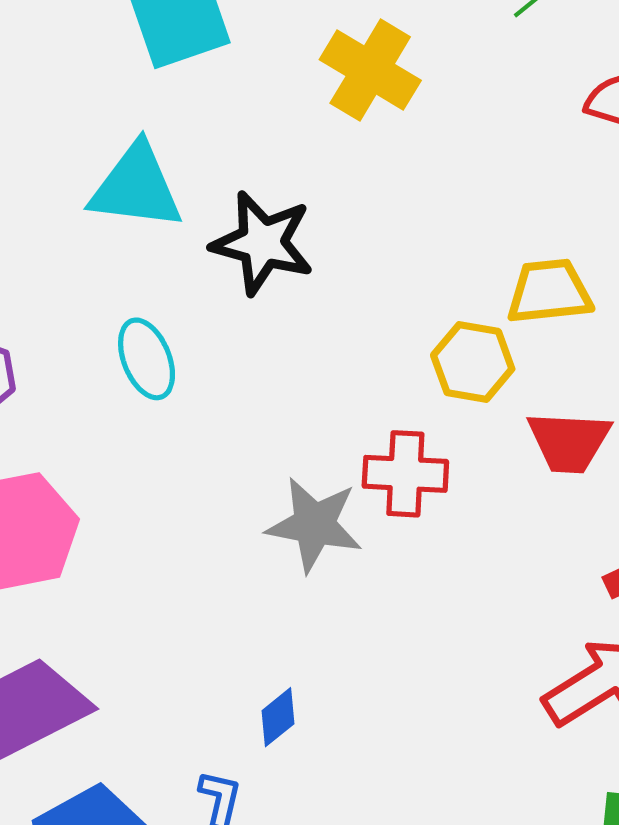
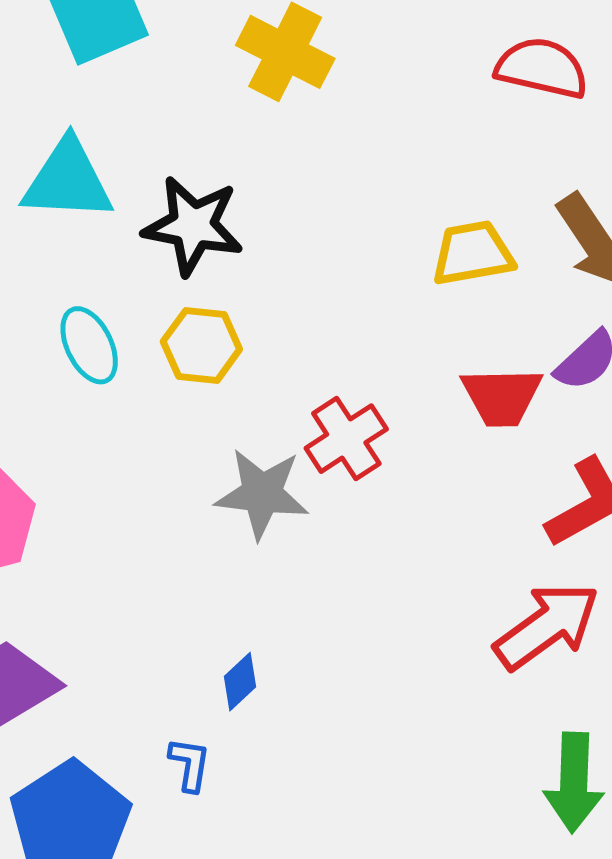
yellow hexagon: (473, 362) -> (201, 345), moved
red cross: (405, 474) -> (346, 439), turned -32

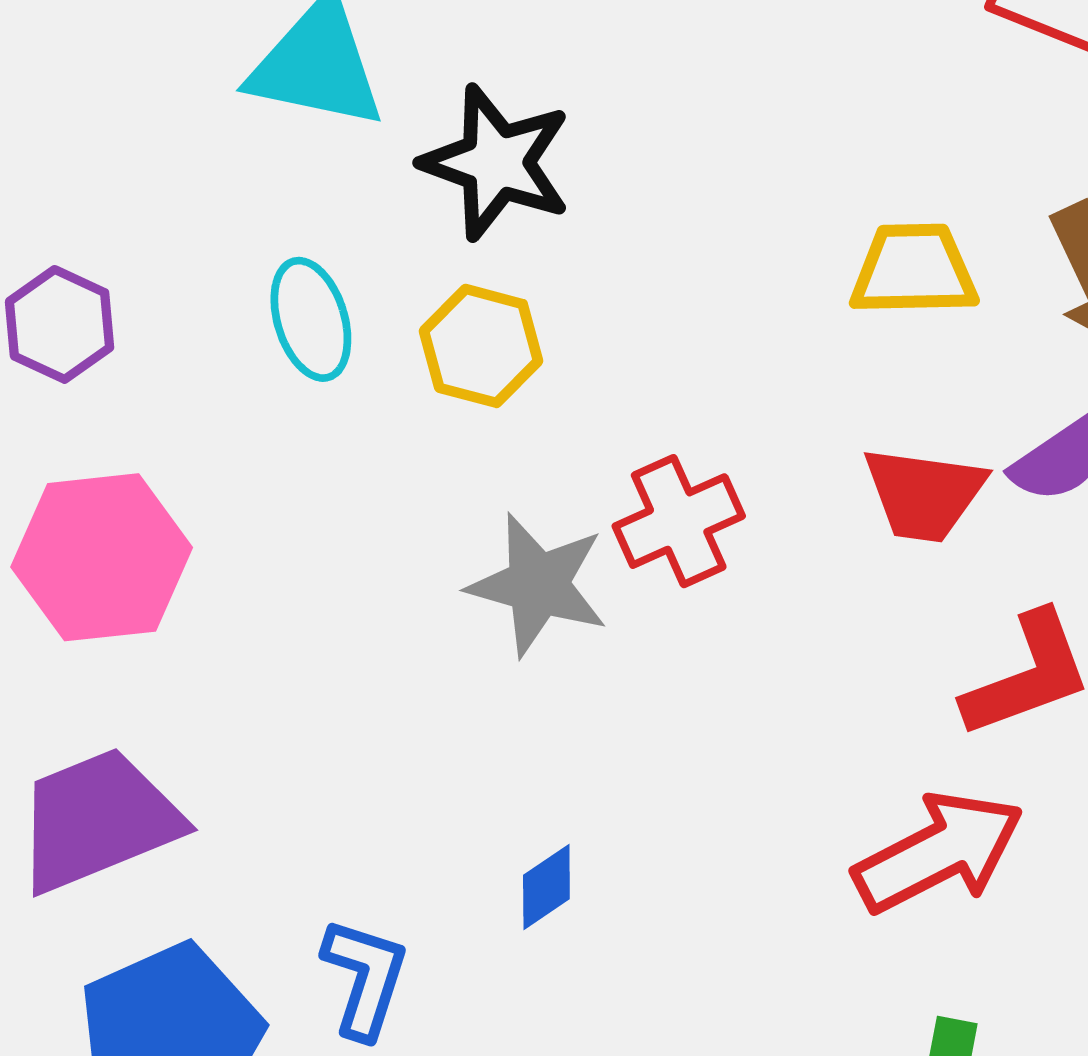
blue diamond: (240, 682) -> (546, 887), moved
blue L-shape: (190, 764) -> (365, 978), size x1.4

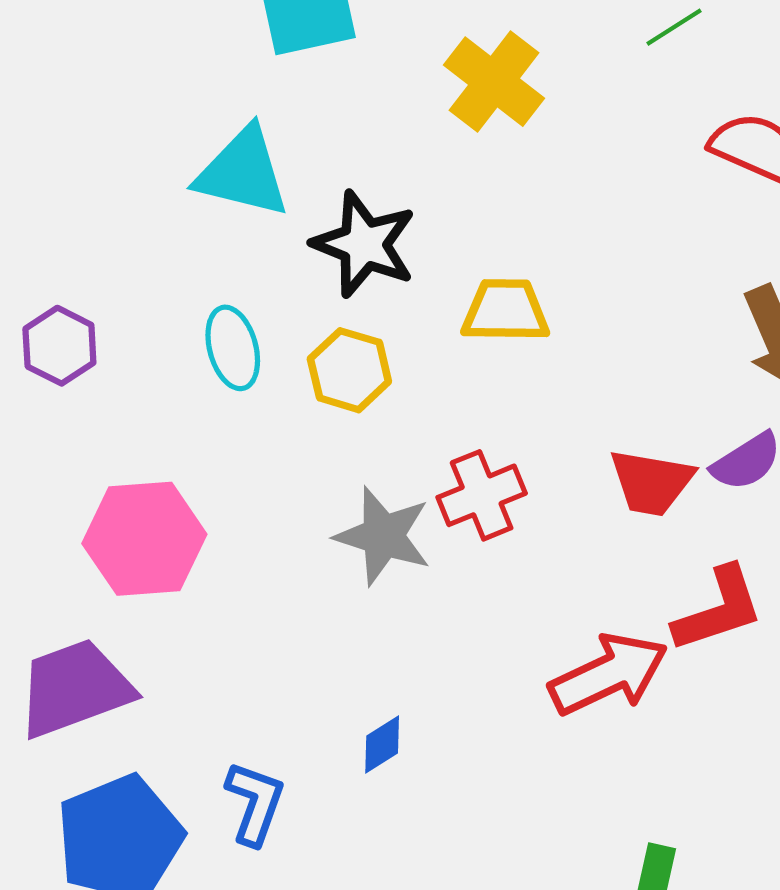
yellow trapezoid: (914, 270) -> (505, 311), moved
pink hexagon: (102, 557) -> (144, 539), moved
red arrow: (939, 852) -> (609, 674), moved

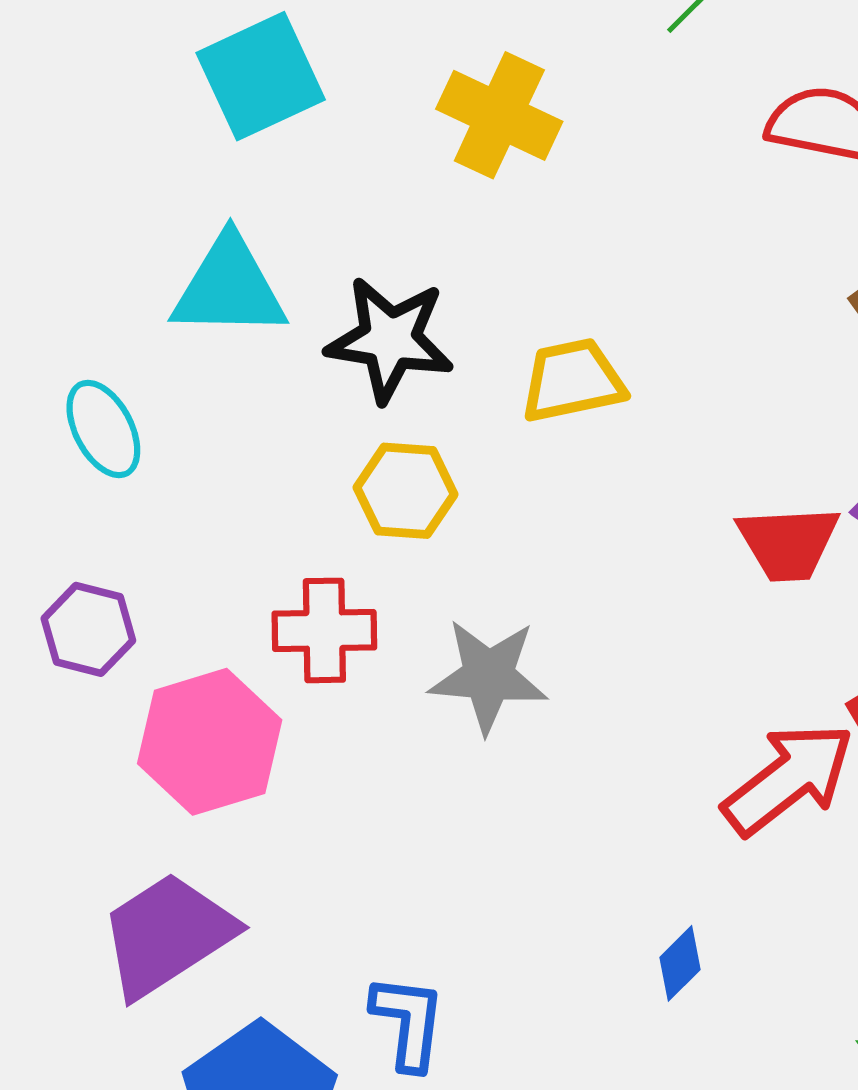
purple hexagon: (59, 346) -> (88, 629), moved
cyan ellipse: (233, 348) -> (103, 429), moved
red cross: (482, 495) -> (324, 630), moved, turned 34
blue diamond: (382, 744) -> (680, 963), moved

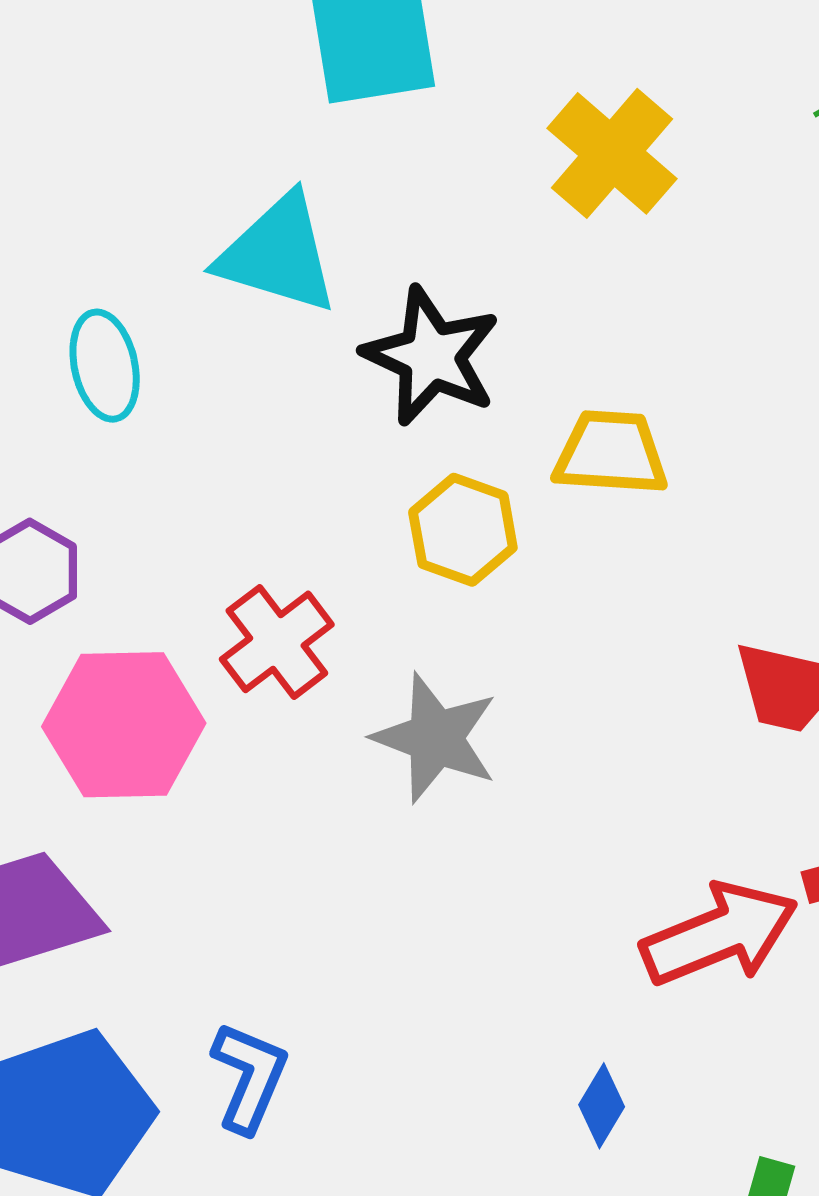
yellow hexagon: (406, 491) -> (463, 530), moved
red cross: (324, 630) -> (277, 642), turned 38
blue diamond: (680, 963) -> (602, 1106), moved, turned -30

